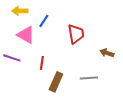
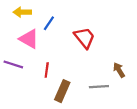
red trapezoid: (76, 34) -> (84, 38), turned -30
brown arrow: (107, 53) -> (119, 70), moved, turned 40

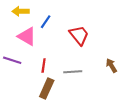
gray line: (99, 87) -> (73, 72), moved
brown rectangle: (62, 91) -> (47, 89), moved

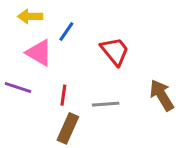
brown arrow: (111, 66) -> (162, 95), size x1.5

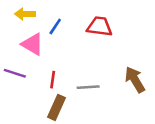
red trapezoid: (115, 51) -> (99, 27), moved, turned -44

